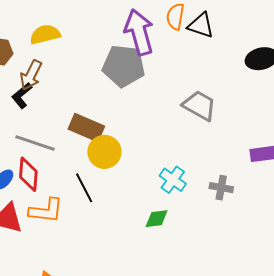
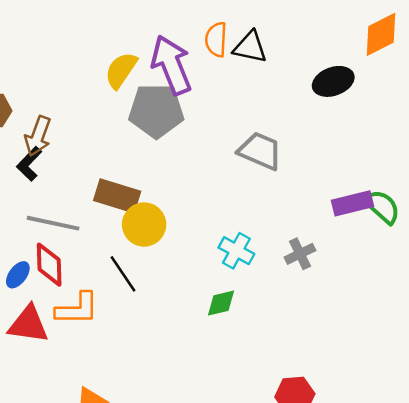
yellow semicircle: (45, 34) -> (121, 70), moved, turned -36
gray cross: (221, 188) -> (300, 254), turned -30

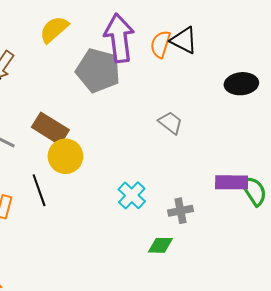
orange semicircle: (216, 39) -> (160, 44), moved
yellow semicircle: (121, 70) -> (54, 29), moved
gray trapezoid: (260, 151) -> (170, 123), size x0.7
green diamond: (221, 303) -> (160, 245), moved

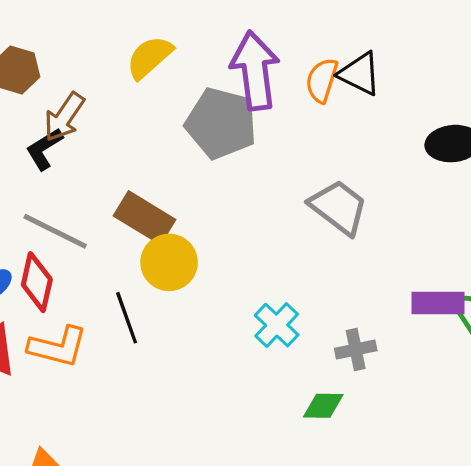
gray trapezoid: (170, 123) -> (339, 207), size x1.5

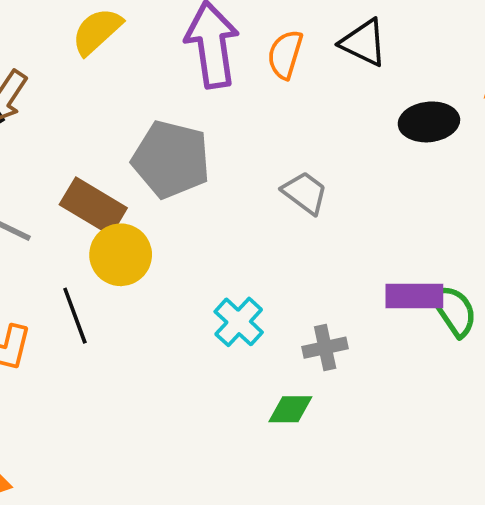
black triangle: (360, 74) -> (364, 43), moved
gray pentagon: (221, 123) -> (171, 159), moved
gray trapezoid: (339, 207) -> (305, 193), size x0.7

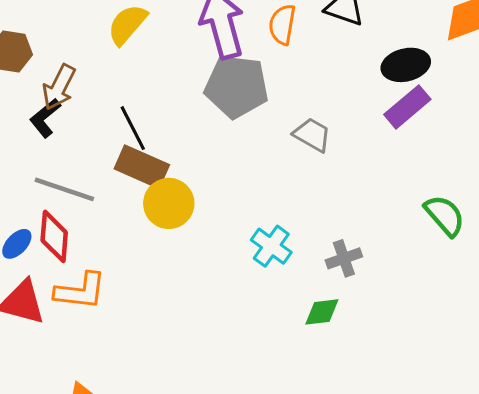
gray pentagon: (171, 159) -> (237, 86), moved
purple rectangle: (414, 296) -> (407, 107), moved, turned -33
black line: (75, 316) -> (133, 128), moved

